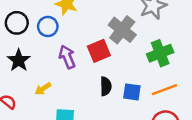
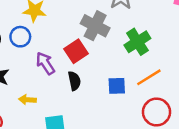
black semicircle: (106, 86) -> (74, 81), moved
yellow arrow: (43, 89) -> (27, 100), turned 49

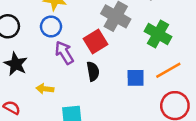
blue circle: (20, 37) -> (51, 27), moved
green cross: (137, 42) -> (158, 34), turned -30

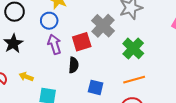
blue square: (136, 78) -> (96, 87), moved
yellow arrow: (45, 89) -> (26, 77), moved

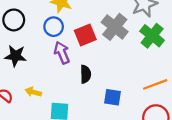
red square: (82, 42) -> (85, 35), moved
black star: (13, 43) -> (15, 56), turned -30
green cross: (133, 48) -> (152, 36), moved

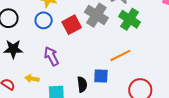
purple arrow: (62, 53) -> (51, 56), moved
black semicircle: (86, 74) -> (82, 84), moved
orange line: (155, 84) -> (120, 55), moved

